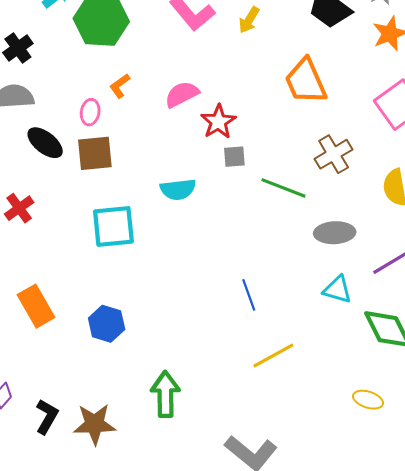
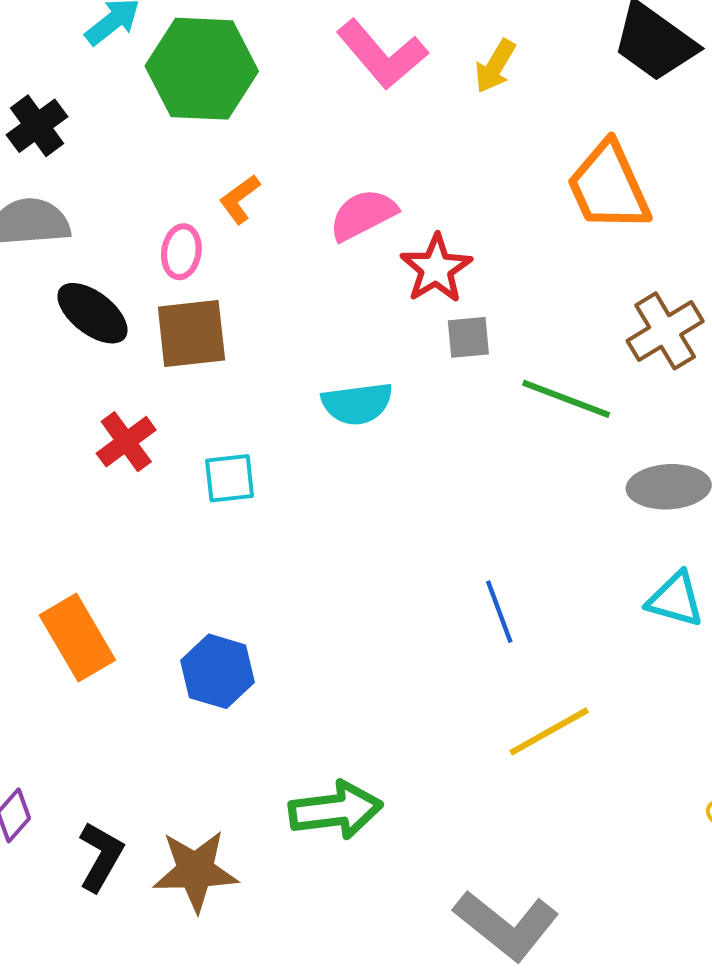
red cross: (19, 208) -> (126, 442), moved
cyan square: (113, 226) -> (230, 478), size x0.6
green arrow: (165, 394) -> (336, 810), turned 84

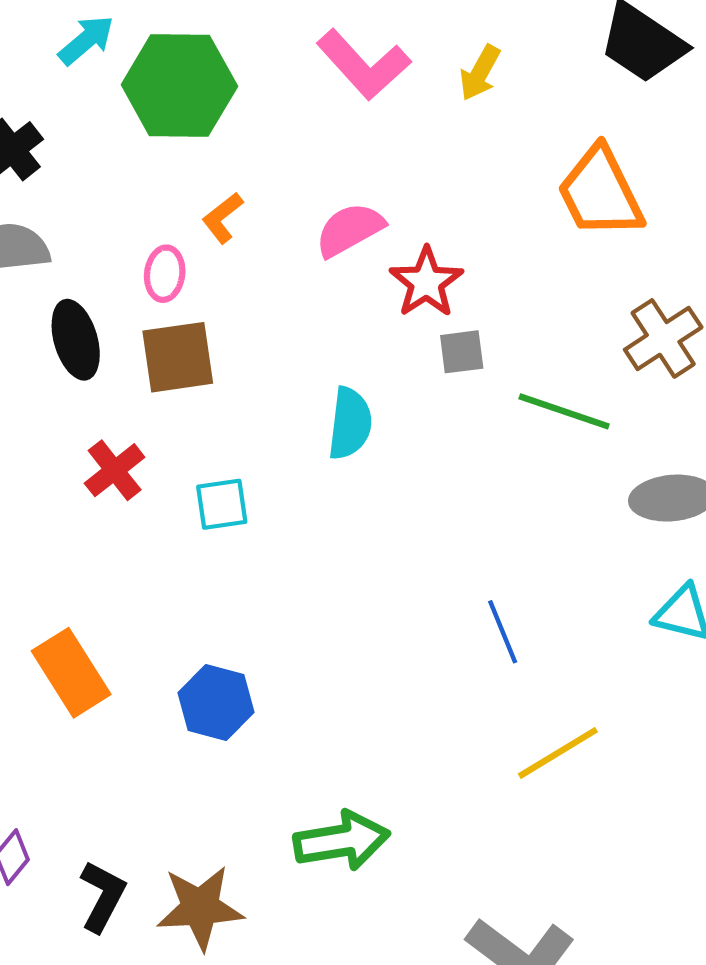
black ellipse: (93, 313) -> (76, 340), turned 38
cyan semicircle: (357, 404) -> (350, 423), turned -74

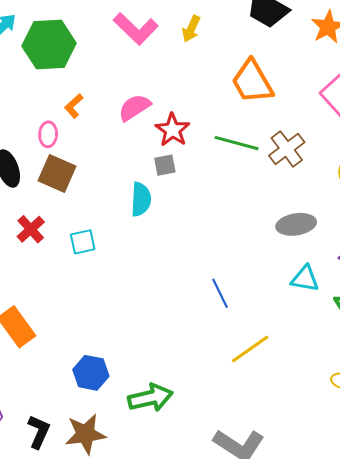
gray square: (462, 352) -> (165, 165), moved
brown square: (178, 357) -> (57, 174), turned 36
green line: (564, 411) -> (237, 143), moved
blue hexagon: (216, 703) -> (91, 373), moved

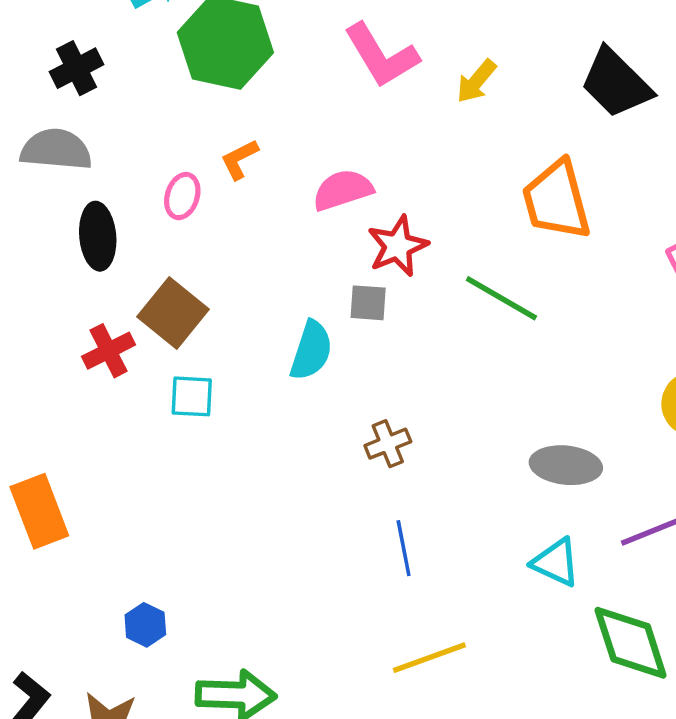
brown cross: (287, 149) -> (388, 444), moved, size x0.7
brown square: (57, 174) -> (173, 313), moved
blue hexagon: (91, 373) -> (145, 625), size x0.7

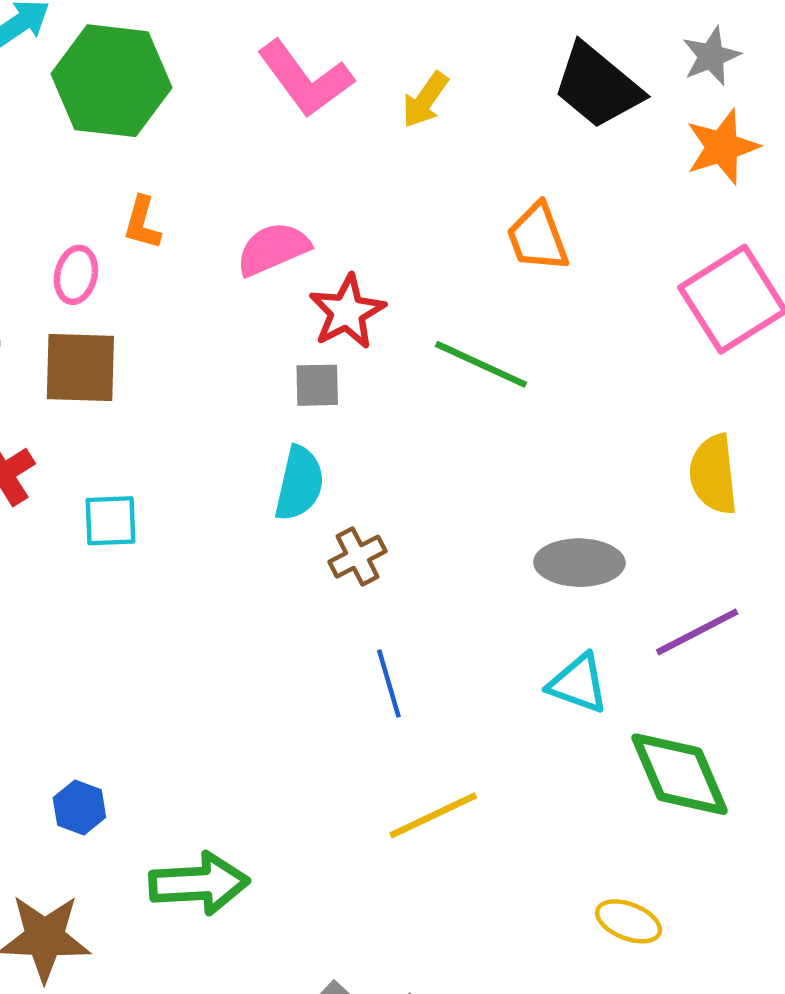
orange L-shape: (239, 159) -> (142, 223), turned -42
orange trapezoid: (556, 200) -> (538, 237), size x0.7
brown square: (173, 313) -> (80, 367), moved, turned -32
cyan semicircle: (311, 350) -> (299, 483), moved

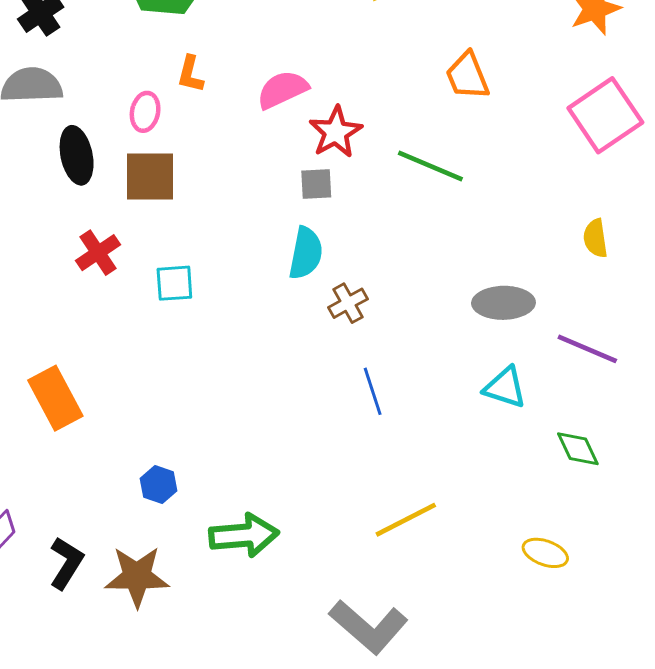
yellow semicircle: (713, 474) -> (595, 238), size x0.7
purple line: (697, 632) -> (587, 349), turned 52
green diamond: (679, 774) -> (578, 449), size x0.6
yellow line: (433, 815) -> (406, 520), moved

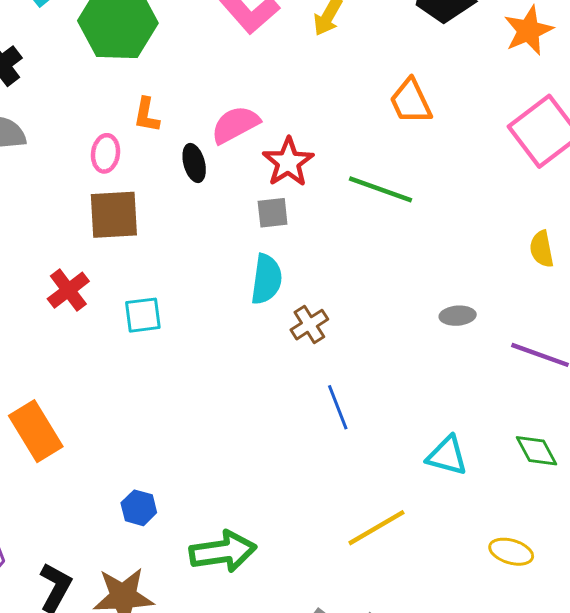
black ellipse: (77, 155) -> (194, 163), moved, size x0.7
gray ellipse: (503, 303) -> (458, 316), size x0.6
cyan triangle: (505, 387) -> (447, 456), moved

